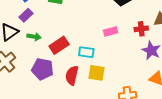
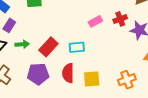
red cross: (141, 29) -> (120, 19), moved
yellow square: (96, 73) -> (92, 79), moved

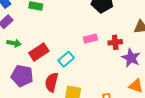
cyan rectangle: (77, 47) -> (66, 59), turned -49

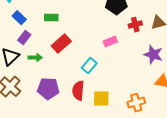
red cross: (115, 42) -> (135, 25), moved
red rectangle: (39, 52) -> (61, 44), moved

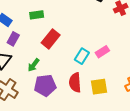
pink rectangle: (110, 42) -> (102, 52), moved
green arrow: (35, 58) -> (34, 65), moved, turned 136

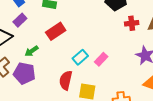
pink rectangle: (102, 52) -> (101, 59), turned -32
purple pentagon: (45, 85) -> (24, 73), moved

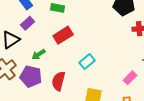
pink rectangle: (101, 59) -> (130, 78), moved
red semicircle: (66, 80) -> (58, 81), moved

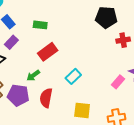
green arrow: (39, 54) -> (33, 76), moved
pink rectangle: (130, 78) -> (118, 82), moved

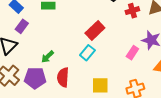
red rectangle: (48, 52) -> (95, 31), moved

